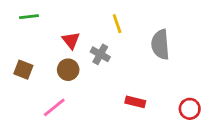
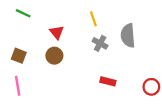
green line: (29, 17) -> (23, 13), turned 32
gray cross: (100, 54) -> (100, 43), moved
pink line: (54, 107) -> (18, 86), moved, turned -60

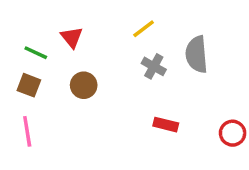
green line: (23, 13) -> (36, 53), moved
yellow line: (93, 19) -> (144, 29), turned 72
red triangle: (57, 32) -> (72, 37), moved

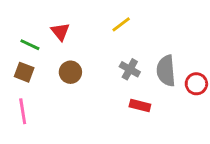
gray semicircle: (197, 54) -> (166, 71), moved
gray cross: (154, 66) -> (130, 69), moved
red circle: (233, 133) -> (196, 84), moved

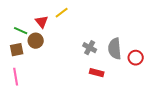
yellow line: (121, 24) -> (62, 13), moved
brown square: (24, 72) -> (17, 50), turned -32
brown circle: (70, 72) -> (36, 41), moved

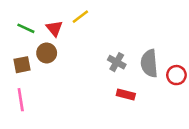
green line: (21, 31) -> (26, 28), moved

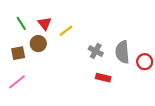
yellow line: (80, 17) -> (66, 31), moved
green line: (26, 28) -> (21, 23), turned 32
pink line: (21, 100) -> (17, 82), turned 60

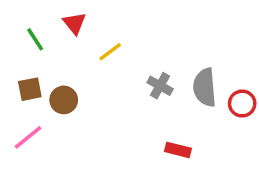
red triangle: (45, 23) -> (74, 23), moved
brown circle: (38, 44) -> (64, 100), moved
red rectangle: (103, 78) -> (178, 150), moved

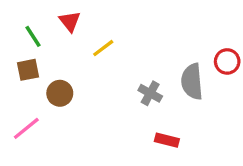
gray cross: (160, 86) -> (150, 93), moved
brown square: (30, 89) -> (28, 70), moved
red circle: (242, 104) -> (227, 61), moved

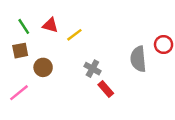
red triangle: (70, 21) -> (50, 25), moved, turned -35
gray cross: (150, 93) -> (92, 69), moved
red rectangle: (167, 140) -> (106, 89), moved, turned 35

